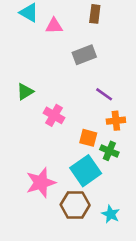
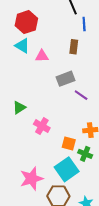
purple line: (104, 94) -> (81, 95), moved

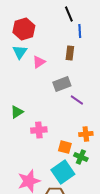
cyan triangle: (22, 46) -> (20, 52), turned 35
pink triangle: (42, 56) -> (39, 62), turned -32
pink cross: (42, 126) -> (39, 130), turned -35

